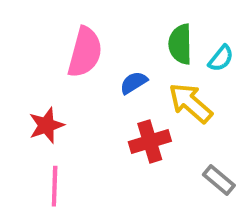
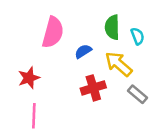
cyan semicircle: (221, 58) -> (138, 36), turned -60
gray rectangle: (219, 180) -> (138, 94), moved

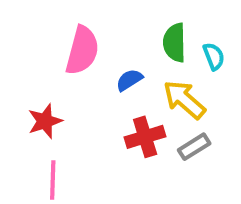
gray rectangle: (138, 94) -> (194, 147), moved, turned -72

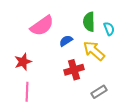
pink semicircle: (82, 50) -> (42, 26), turned 40
gray rectangle: (194, 147) -> (99, 92), moved

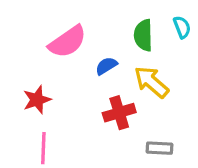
cyan semicircle: (109, 29) -> (182, 27), moved
gray rectangle: (99, 92) -> (159, 148), turned 35

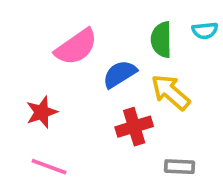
cyan semicircle: (182, 27) -> (205, 31), turned 105
blue semicircle: (106, 66) -> (120, 74), size x1.4
pink line: (43, 148) -> (49, 167), turned -72

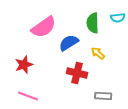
yellow arrow: (170, 92) -> (98, 53), size x0.6
red cross: (134, 127) -> (77, 73), turned 30

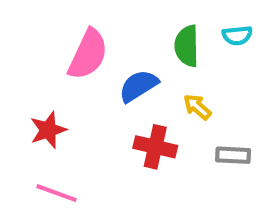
pink semicircle: (44, 27) -> (88, 54), turned -30
gray rectangle: (103, 96) -> (233, 155), moved

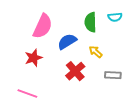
red star: (48, 130) -> (33, 58), moved
red cross: (155, 147) -> (75, 71), turned 36

